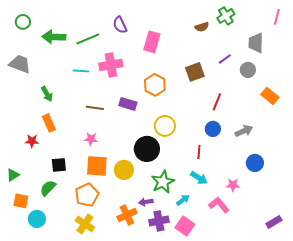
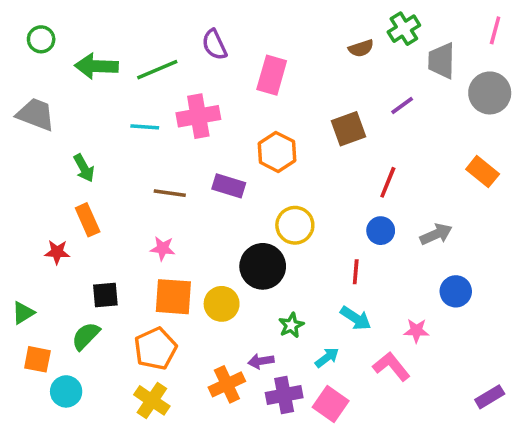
gray trapezoid: (256, 43) -> (441, 61), moved
gray circle: (248, 70) -> (490, 93), moved, size x1.5
green star: (163, 182) -> (291, 325), size x0.6

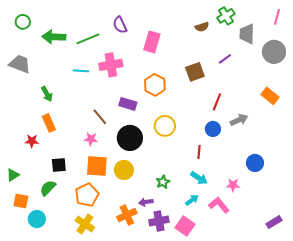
brown line: (170, 193) -> (100, 117), moved, turned 42
gray arrow: (436, 234) -> (239, 120), moved
black circle: (263, 266) -> (130, 138), moved
cyan arrow: (327, 357) -> (192, 200), moved

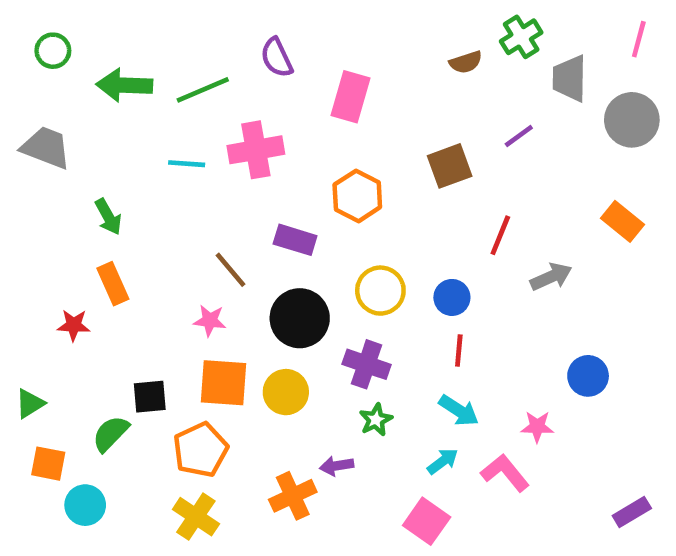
blue circle: (213, 129) -> (452, 297), moved
black square: (59, 165) -> (150, 397), moved
purple cross: (159, 221) -> (367, 364), moved, turned 30

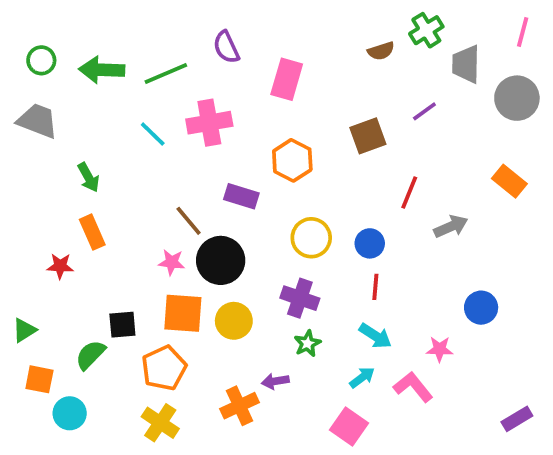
green circle: (53, 51) -> (41, 60), moved
cyan line: (187, 164) -> (153, 134), turned 40
black circle: (300, 318) -> (221, 260), moved

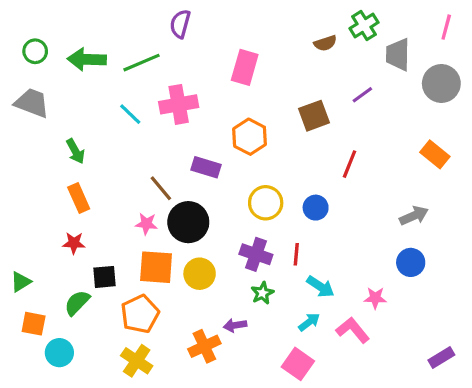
purple semicircle: (226, 47) -> (180, 24), moved, turned 40
gray arrow: (451, 226) -> (414, 216), moved
red star: (60, 266) -> (74, 243), moved
red line: (375, 287) -> (296, 254), moved

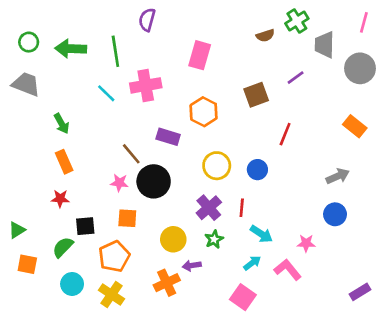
green line: (142, 63) -> (115, 51), turned -76
purple cross: (256, 254) -> (209, 208), turned 30
orange square: (156, 267) -> (127, 218), size x0.7
yellow circle: (200, 274) -> (173, 239), moved
cyan circle: (59, 353) -> (72, 284), moved

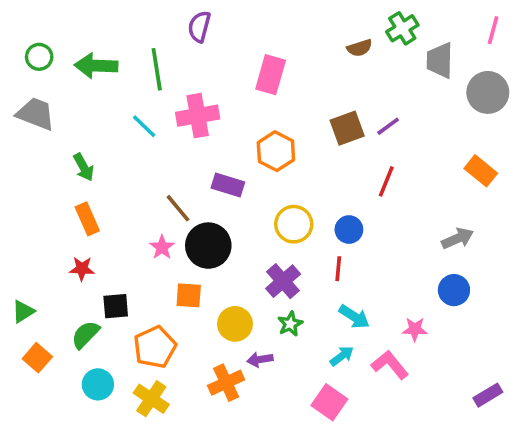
purple line: (296, 78) -> (388, 126), moved
pink star: (119, 183) -> (162, 247), turned 30
red line: (242, 208) -> (338, 269), moved
orange square: (127, 218) -> (189, 295), moved
orange square: (27, 264) -> (37, 358), turned 30

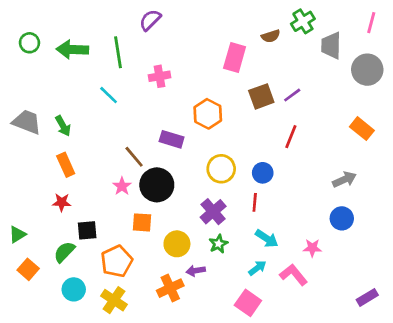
purple semicircle: (199, 27) -> (150, 20), turned 30
pink rectangle: (271, 75) -> (235, 58), moved
gray trapezoid: (36, 114) -> (27, 122), moved
pink cross: (198, 116) -> (159, 76), moved, size x0.7

